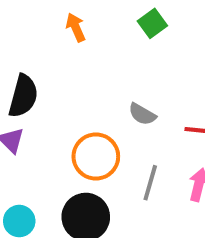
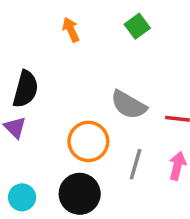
gray semicircle: (142, 114) -> (129, 105), size x1.5

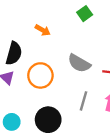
orange arrow: (71, 30) -> (43, 30), moved, turned 144
orange circle: (88, 141) -> (40, 75), moved

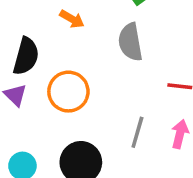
gray semicircle: (79, 63) -> (130, 42), moved, turned 50

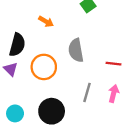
gray semicircle: (130, 42) -> (76, 50), moved

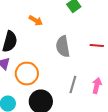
red line: (114, 64) -> (97, 46), moved
orange circle: (44, 67) -> (27, 74), moved

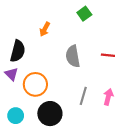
orange arrow: (36, 20) -> (45, 29), turned 88

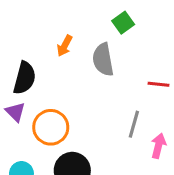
gray semicircle: (73, 56) -> (103, 60), moved
gray line: (83, 96) -> (134, 124), moved

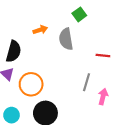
orange arrow: (65, 46) -> (40, 30), turned -136

